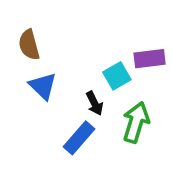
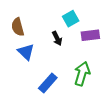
cyan square: (117, 76) -> (71, 19), moved
black arrow: (94, 103) -> (57, 38), moved

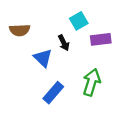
brown semicircle: (18, 27) -> (20, 30), turned -78
blue triangle: (26, 52) -> (43, 58), moved

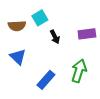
cyan square: (79, 21) -> (40, 18), moved
blue triangle: (43, 58) -> (18, 57), moved

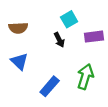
cyan square: (40, 18) -> (69, 19), moved

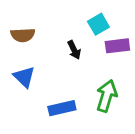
cyan square: (69, 19) -> (98, 24), moved
blue rectangle: (50, 86) -> (62, 108), turned 36

